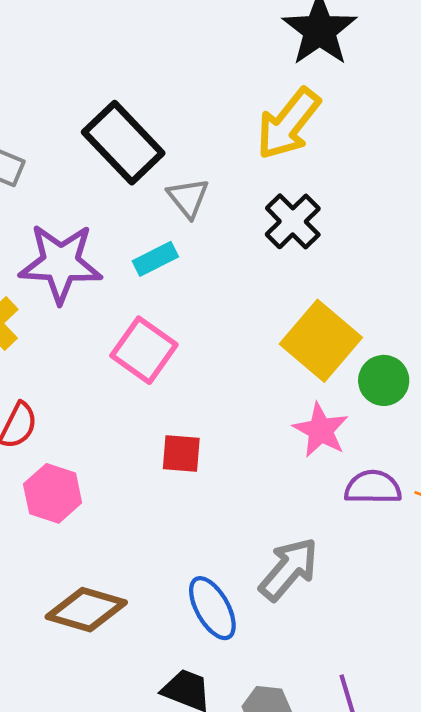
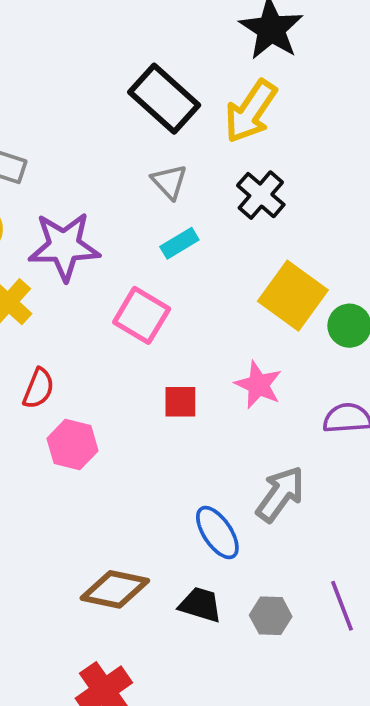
black rectangle: (123, 143) -> (164, 99), moved
cyan rectangle: (155, 259) -> (179, 243), moved
pink star: (321, 430) -> (258, 385), moved
brown diamond: (86, 610) -> (115, 589), moved

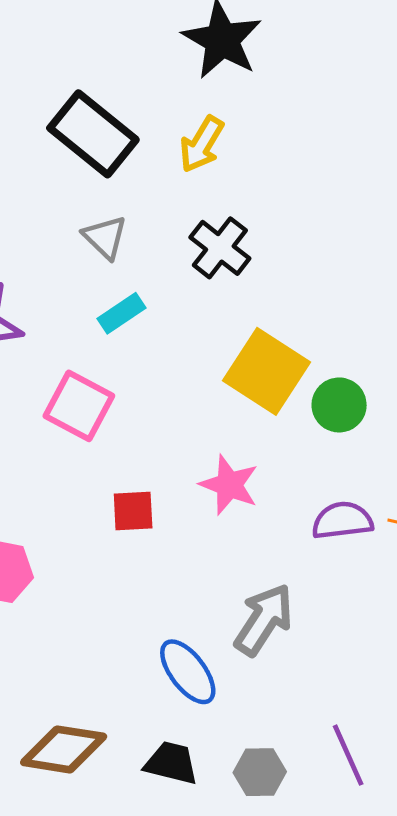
yellow arrow: (251, 111) -> (202, 144), size x0.7

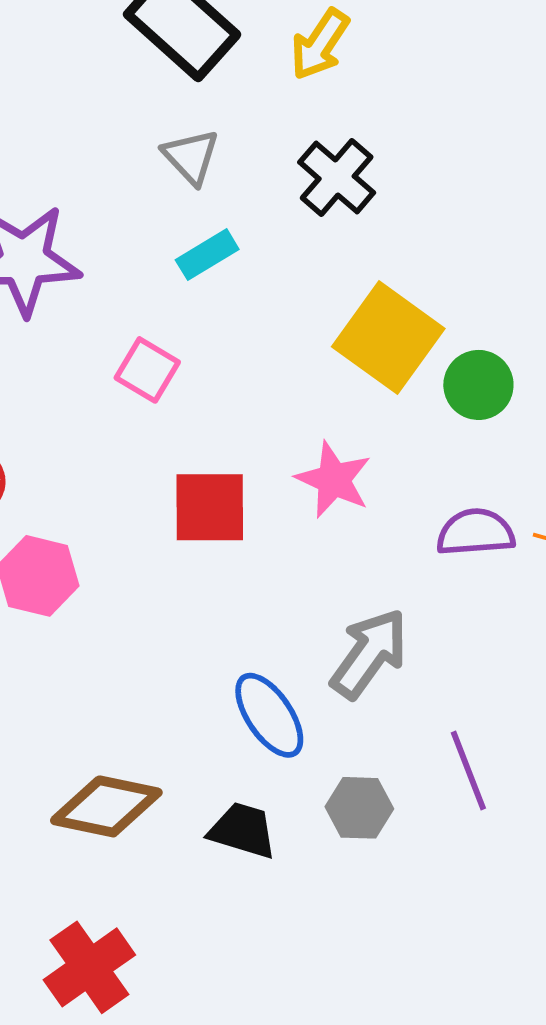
pink square: (79, 406) -> (147, 370), size x0.7
red square: (133, 511) -> (210, 507), size x1.4
purple line: (348, 755) -> (468, 770), moved
gray hexagon: (260, 772) -> (359, 808), moved

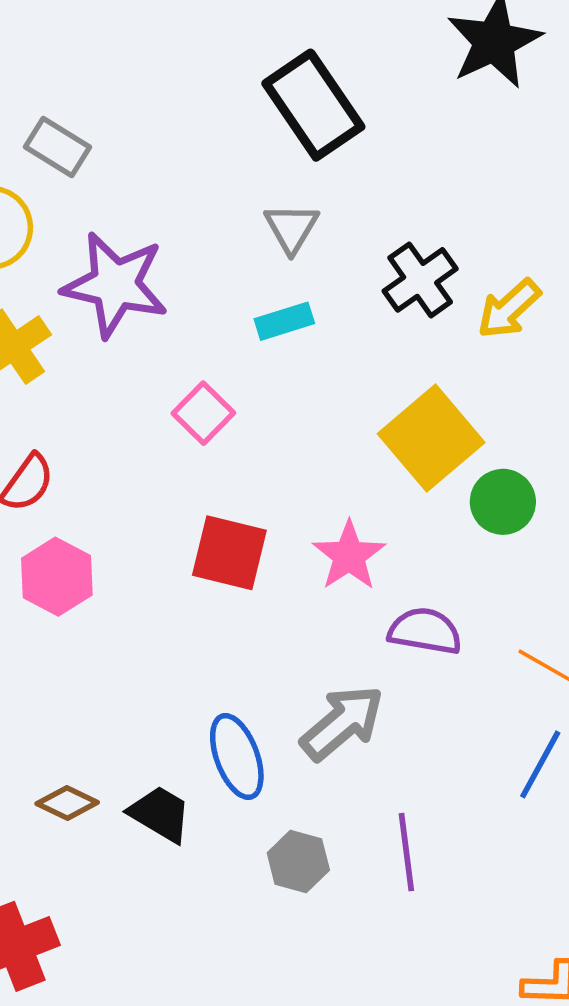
yellow arrow: (320, 44) -> (509, 309), moved
purple semicircle: (476, 532) -> (425, 631), moved
brown diamond: (106, 806) -> (67, 803), size x0.6
black trapezoid: (243, 830) -> (160, 814), moved

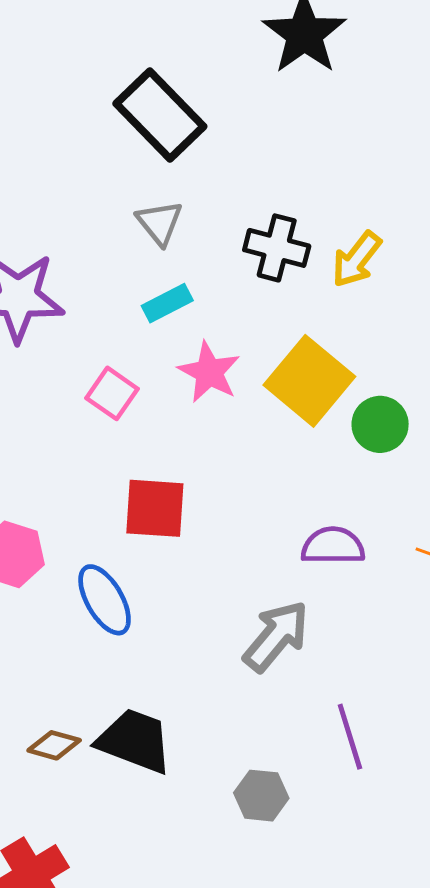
black cross: (420, 280) -> (277, 248), turned -30
pink star: (349, 556) -> (209, 372), moved
blue ellipse: (237, 757) -> (105, 600), moved
black trapezoid: (160, 814) -> (135, 741), size x1.4
gray hexagon: (298, 861) -> (261, 796), moved

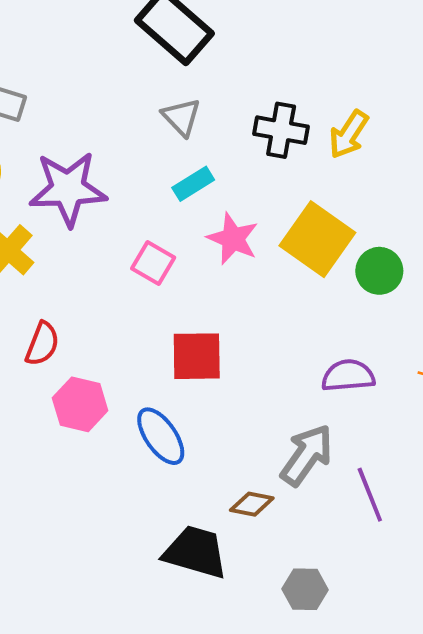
purple line: (350, 737) -> (370, 495), moved
brown diamond: (54, 745) -> (252, 504), moved

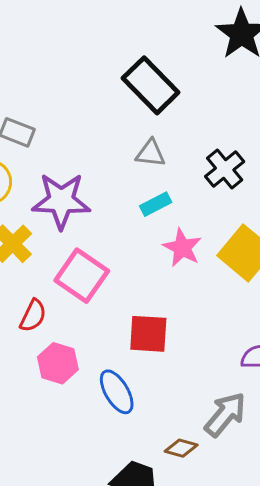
gray triangle: (181, 117) -> (151, 153), turned -44
black cross: (281, 130) -> (225, 169), turned 36
pink square: (153, 263) -> (82, 276), moved, size x1.6

